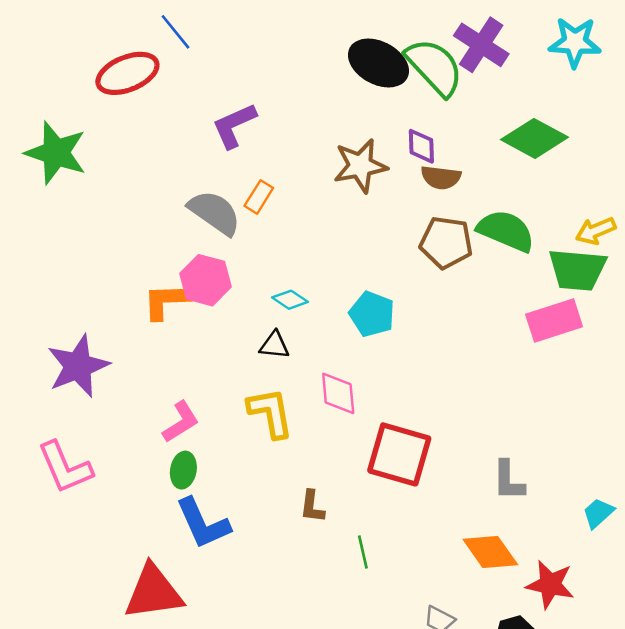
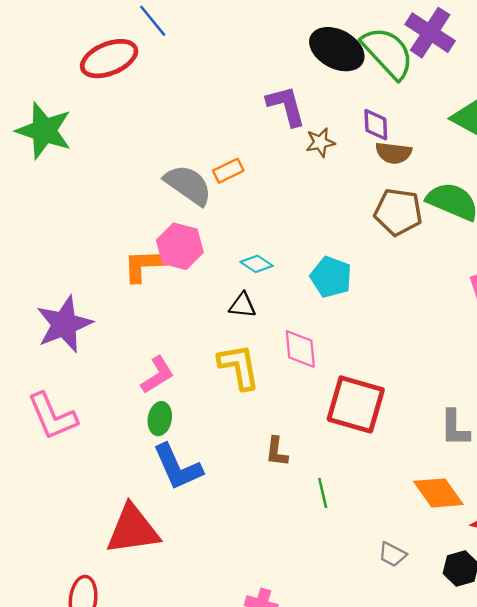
purple L-shape: (234, 125) -> (286, 106), moved, turned 99
brown star: (360, 166) -> (320, 142), size x0.6
orange rectangle: (259, 197) -> (228, 171), turned 32

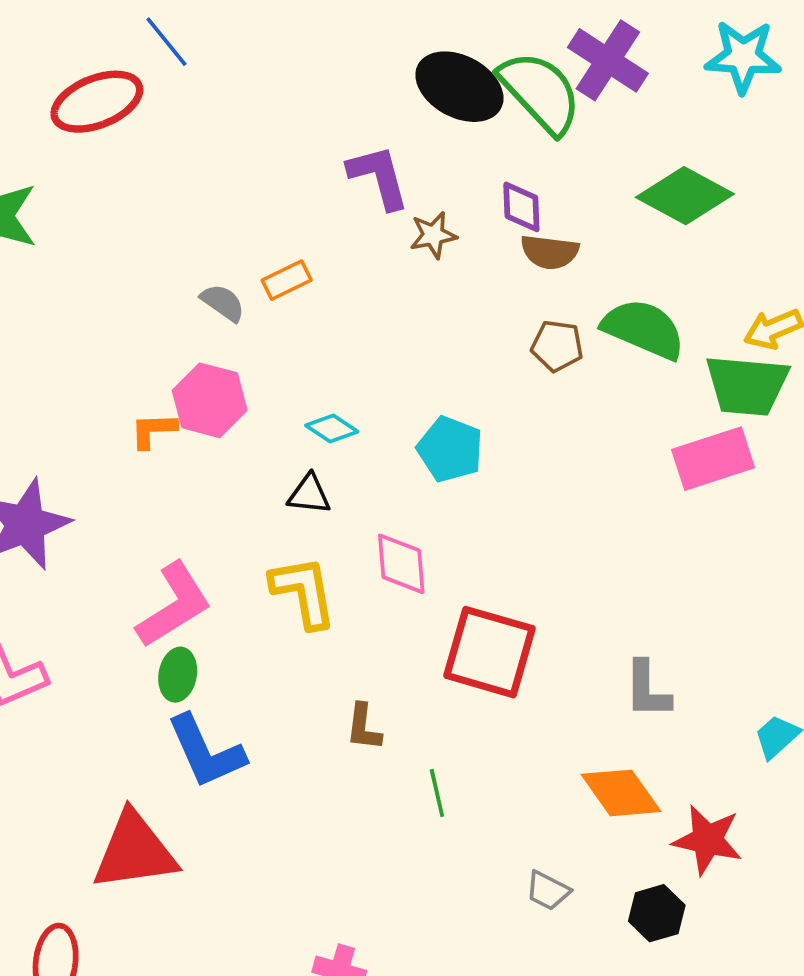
gray semicircle: (188, 185) -> (223, 303), size x0.6
brown pentagon: (398, 212) -> (557, 346), size x0.7
orange L-shape: (144, 265) -> (153, 430), size x0.7
pink L-shape: (157, 375) -> (174, 605), size x1.4

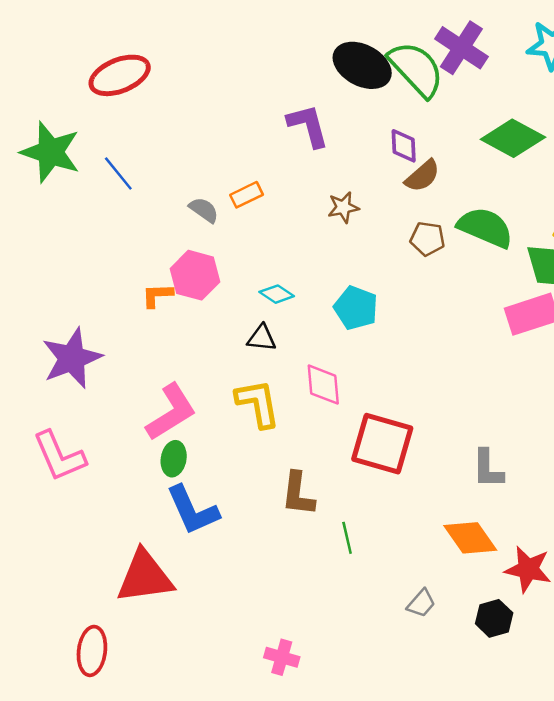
blue line: (166, 42) -> (118, 173), moved
brown star: (433, 235) -> (343, 207), moved
brown semicircle: (550, 252) -> (422, 176), turned -48
brown L-shape: (364, 727) -> (298, 494), size x1.4
gray trapezoid: (548, 891) -> (421, 603), turned -76

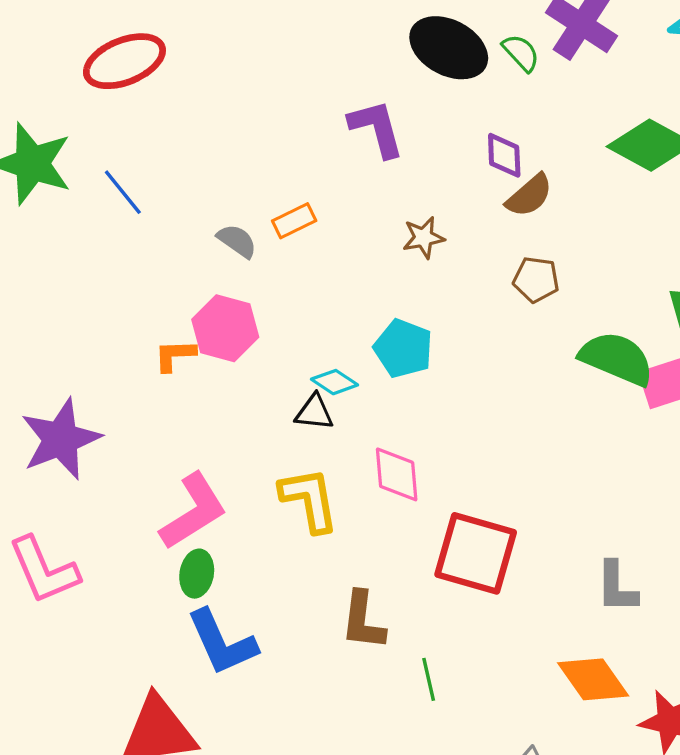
green semicircle: (416, 69) -> (521, 53), size x0.5
green semicircle: (485, 227) -> (617, 359), moved
cyan diamond: (277, 294) -> (334, 382), moved
cyan pentagon: (356, 308) -> (403, 348), moved

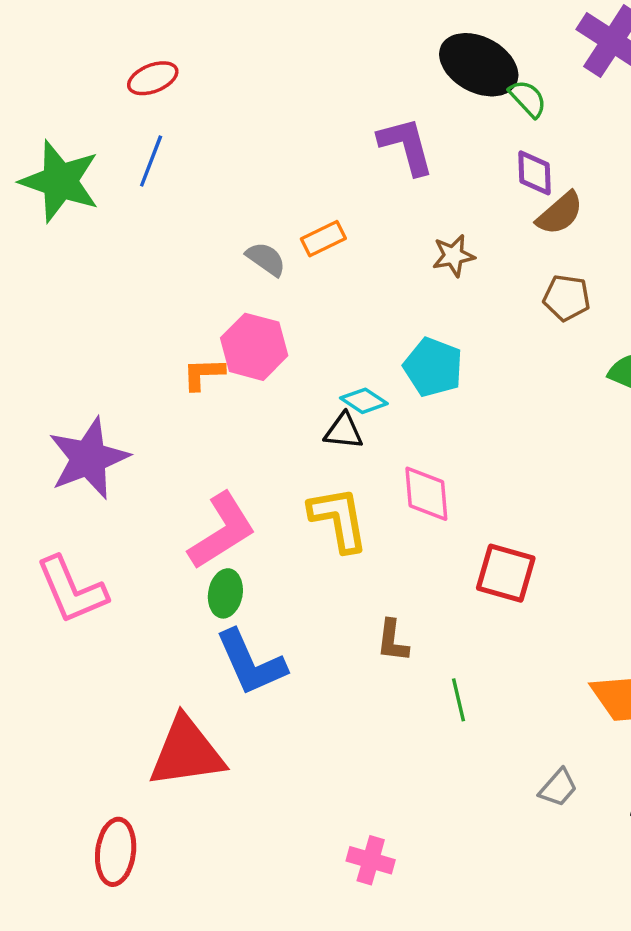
green semicircle: (521, 53) -> (528, 99), moved
red ellipse: (124, 61) -> (153, 78), size x0.6
blue line: (123, 192) -> (151, 161), moved, turned 60
red square: (476, 553) -> (506, 573), size x0.7
brown L-shape: (363, 621) -> (393, 641), size x0.7

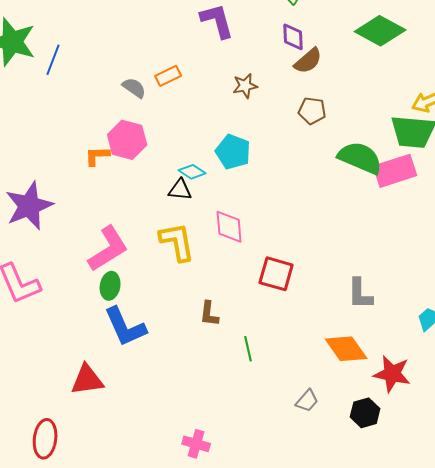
blue line: (151, 161) -> (53, 60), moved
red triangle: (187, 752) -> (87, 380), size x0.7

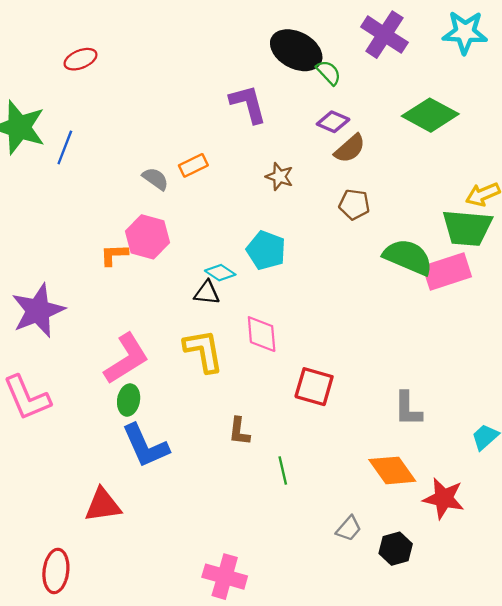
purple diamond: (293, 37) -> (333, 122), turned -64
brown star: (245, 86) -> (279, 177), turned 30
black hexagon: (365, 413) -> (396, 549), moved
pink cross: (196, 444) -> (225, 577), size x1.4

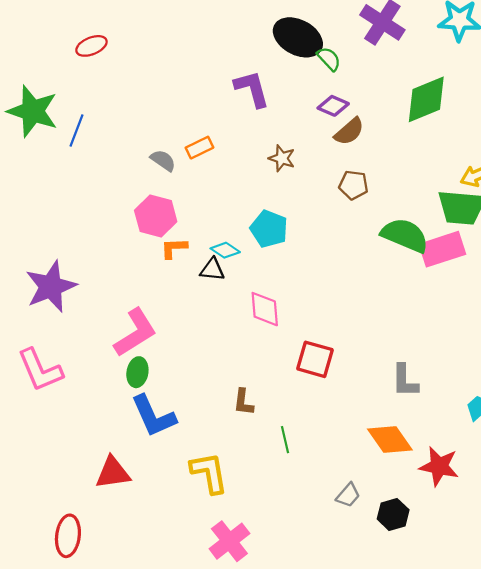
green diamond: (430, 115) -> (426, 99), turned -51
orange L-shape: (114, 255) -> (174, 248), moved
yellow L-shape: (203, 351) -> (209, 473), moved
pink cross: (225, 577) -> (229, 541), turned 36

